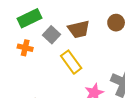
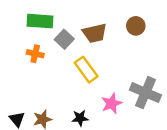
green rectangle: (30, 18) -> (40, 21), turned 30

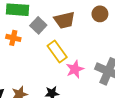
pink star: (112, 103) -> (75, 69), moved

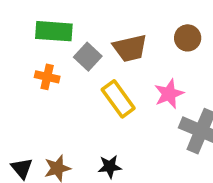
pink star: (75, 69) -> (169, 94), moved

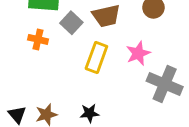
yellow rectangle: (118, 99) -> (96, 58), turned 56

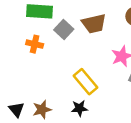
yellow rectangle: (96, 58) -> (85, 82), moved, turned -60

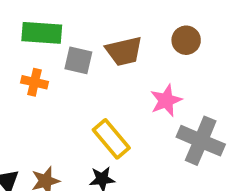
gray square: (64, 30) -> (78, 60), turned -30

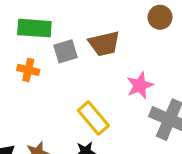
brown circle: (186, 40) -> (160, 17), moved
gray square: (78, 60) -> (65, 51), turned -30

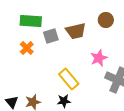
brown circle: (160, 17) -> (106, 20), moved
orange cross: (28, 70) -> (27, 48), turned 32

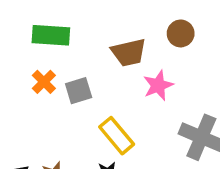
gray square: (51, 36) -> (79, 91), moved
pink star: (99, 58) -> (158, 85), moved

